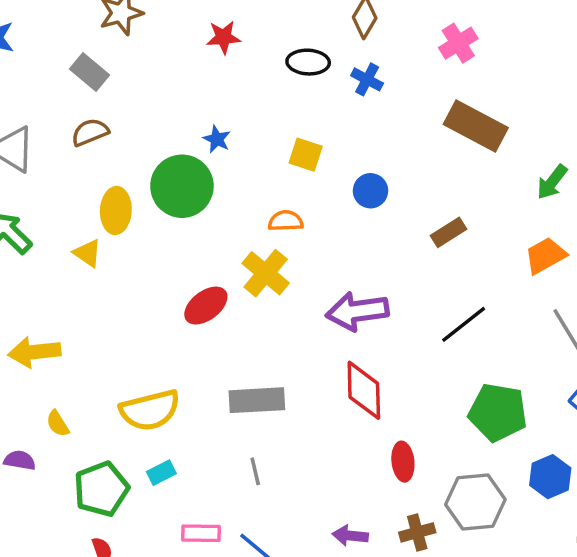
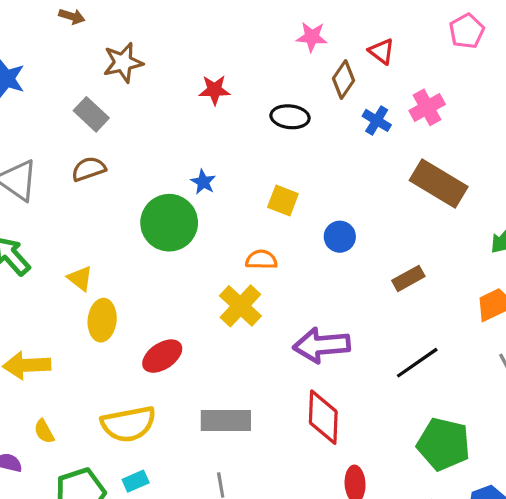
blue cross: (367, 79) -> (377, 120), moved
yellow ellipse: (116, 211) -> (102, 320), moved
red ellipse: (206, 306) -> (162, 356), moved

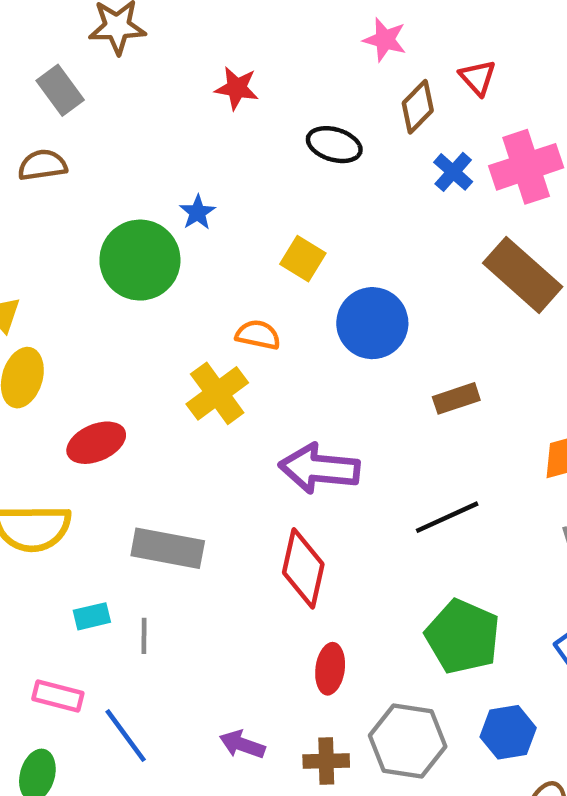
pink cross: (427, 107) -> (526, 167), size x1.4
blue circle: (340, 237) -> (372, 323), size x1.6
cyan rectangle: (136, 481) -> (92, 616), moved

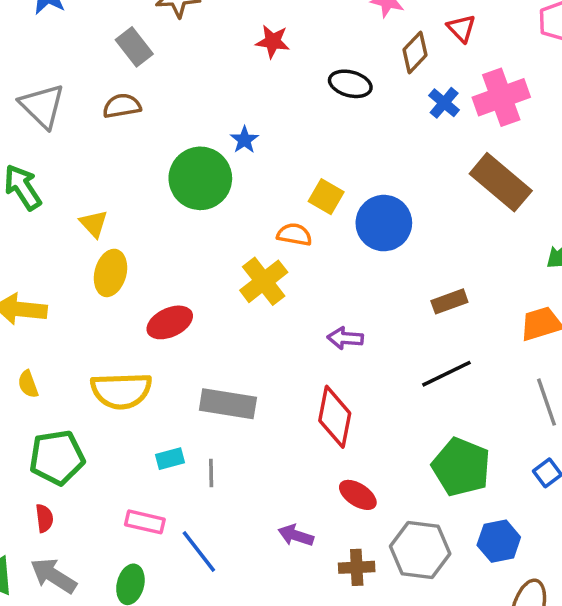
yellow square: (303, 259) -> (326, 197), moved
brown rectangle: (456, 398) -> (449, 301), moved
purple arrow: (319, 468) -> (345, 338), size x0.6
red ellipse: (330, 669) -> (358, 495), turned -63
purple arrow: (242, 744) -> (296, 535), moved

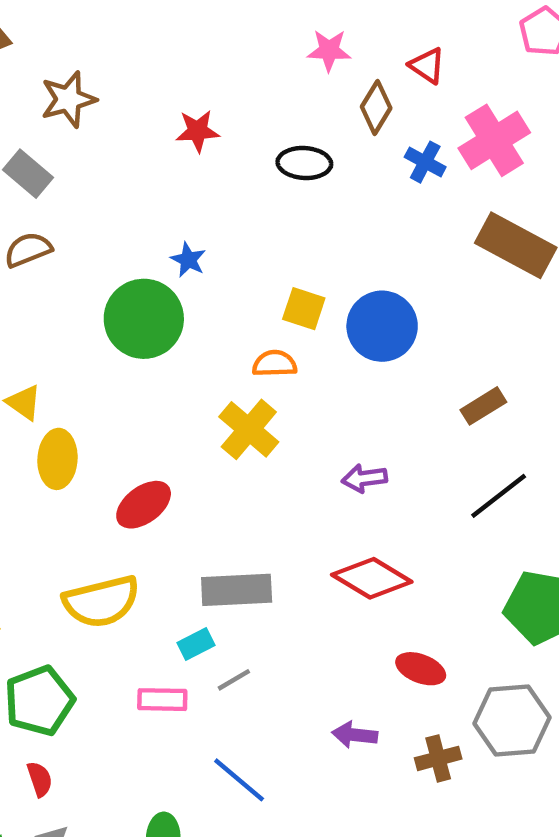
red diamond: (335, 417) -> (372, 578), turned -58
cyan rectangle: (170, 459) -> (196, 644), moved
gray line: (211, 473) -> (234, 680), turned 72
pink rectangle: (145, 522) -> (162, 700), moved

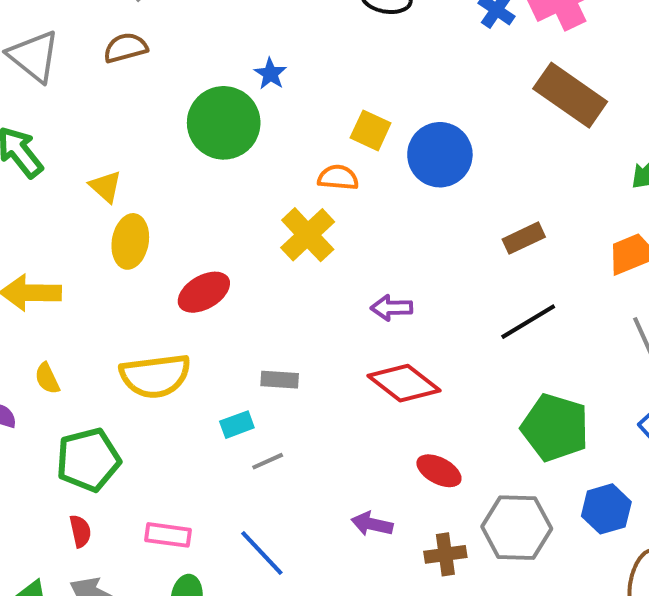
purple arrow: (364, 478) -> (392, 308), moved
gray rectangle: (237, 590) -> (280, 380), size x0.6
pink rectangle: (162, 700) -> (168, 535), moved

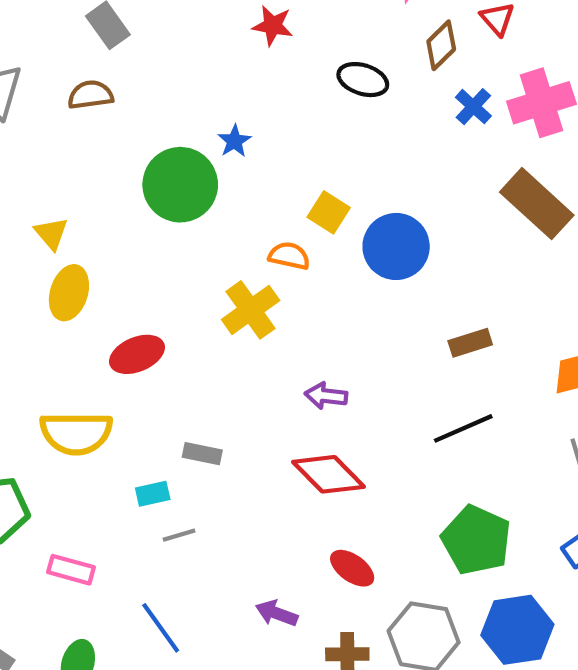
blue hexagon: (606, 509) -> (517, 630), size x1.4
pink rectangle: (168, 535) -> (71, 570), moved

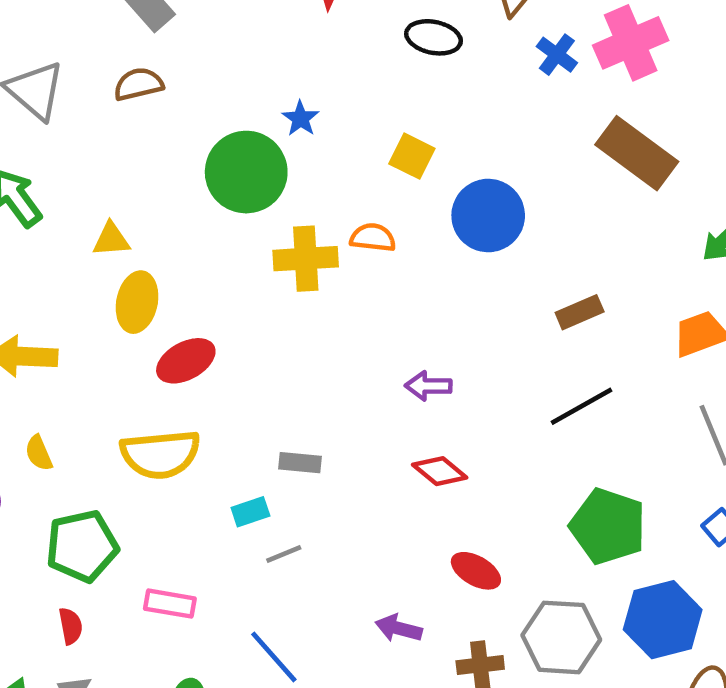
yellow square: (329, 212) -> (412, 156), moved
yellow triangle: (51, 233) -> (111, 239), turned -48
yellow cross: (251, 310) -> (306, 259), moved, turned 38
red ellipse: (137, 354) -> (186, 361), moved
red diamond: (328, 474) -> (440, 471), size x0.7

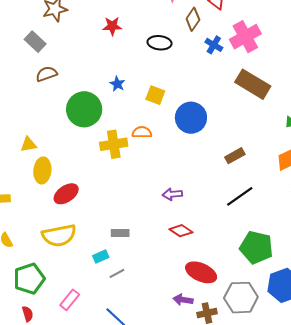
brown semicircle: (139, 84) -> (46, 74), moved
blue star: (300, 119) -> (117, 84), moved
red ellipse: (476, 571) -> (201, 272), size x1.4
pink rectangle: (170, 604) -> (70, 300), turned -55
purple arrow: (399, 628) -> (183, 300), moved

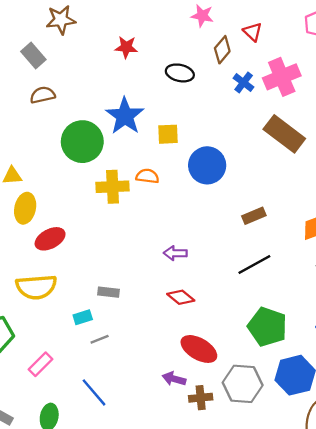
blue star: (117, 84) -> (125, 116), size x2.0
yellow square: (155, 95) -> (168, 134), turned -30

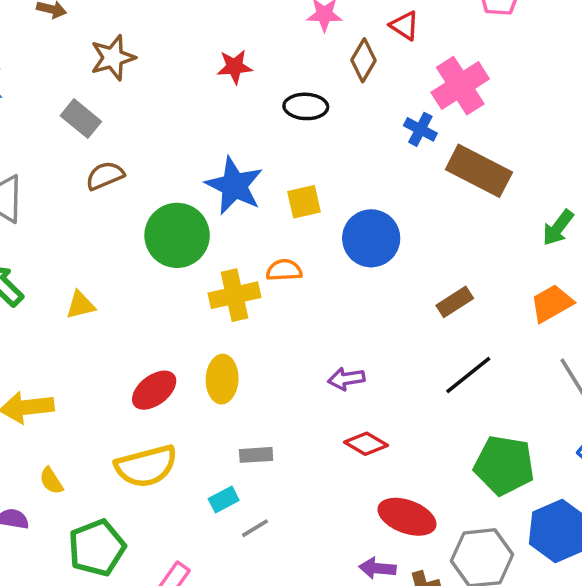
red star: (126, 47) -> (235, 67), moved
blue cross: (244, 83) -> (420, 129), moved
yellow ellipse: (25, 208) -> (222, 379), moved

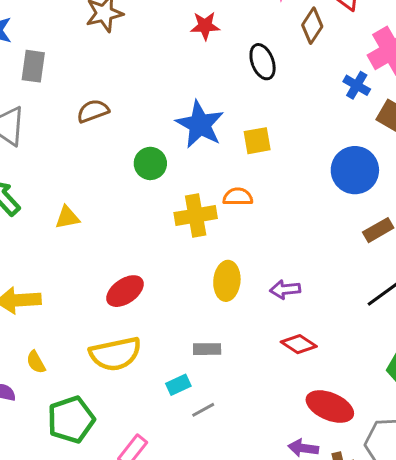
black ellipse: (306, 106) -> (263, 62), turned 64
gray rectangle: (81, 119) -> (33, 66), moved, turned 56
green circle: (177, 235) -> (150, 163), size x0.6
blue circle: (371, 238) -> (355, 170), moved
yellow ellipse: (222, 379) -> (227, 281), moved

